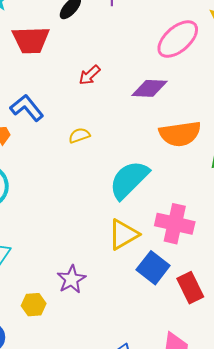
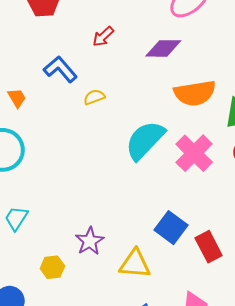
blue L-shape: (27, 108) -> (60, 69), moved
pink cross: (175, 224) -> (194, 153), moved, turned 33
yellow triangle: (123, 234) -> (135, 264), moved, turned 36

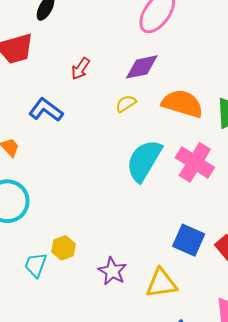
orange semicircle: (195, 93) -> (182, 104), turned -141
yellow semicircle: (94, 97) -> (126, 104), moved
yellow hexagon: (52, 267) -> (64, 248), moved

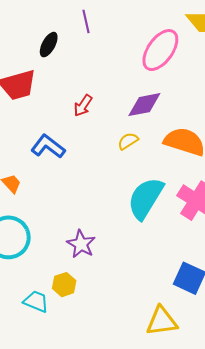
cyan trapezoid: (36, 265) -> (36, 301), turned 92
purple star: (112, 271) -> (81, 244), moved

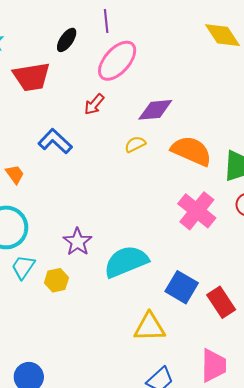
pink ellipse: (160, 50) -> (117, 61), moved
cyan semicircle: (146, 198) -> (126, 262), moved, turned 30
cyan trapezoid: (36, 301) -> (23, 267), moved, turned -84

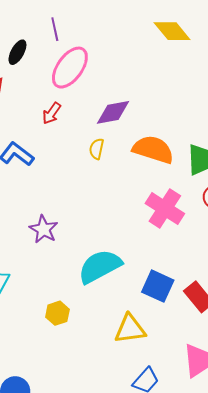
yellow semicircle: (135, 144) -> (97, 149), turned -45
purple star: (78, 242) -> (44, 229), moved
yellow hexagon: (56, 280) -> (57, 313), moved

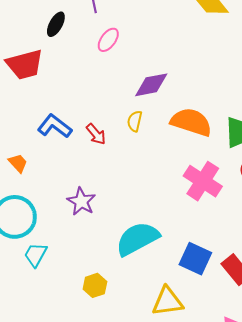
pink ellipse: (70, 68) -> (108, 40), size x0.6
red arrow: (52, 113) -> (96, 134), moved, turned -75

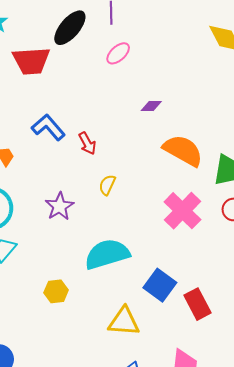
black ellipse: (56, 24) -> (70, 28), size x1.5
purple diamond: (151, 85) -> (151, 106), size x0.6
yellow semicircle: (135, 121) -> (107, 185), moved

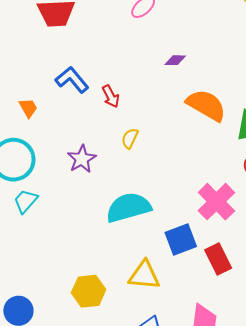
pink cross: (182, 211) -> (216, 202), moved
blue square: (160, 285) -> (181, 239), turned 32
yellow hexagon: (56, 291) -> (89, 291), moved, size x1.4

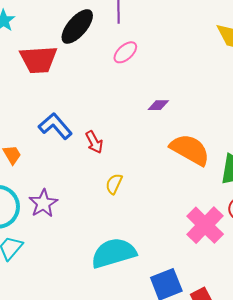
purple star: (82, 159) -> (43, 203), moved
pink cross: (216, 202) -> (205, 225), moved

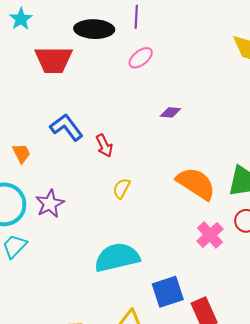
black ellipse: (77, 26) -> (94, 29), turned 48
orange semicircle: (190, 150) -> (196, 184), moved
pink cross: (205, 225) -> (210, 235), size x0.7

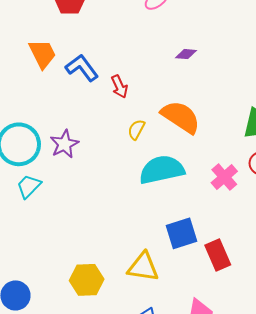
orange trapezoid: (21, 153) -> (43, 54), moved, size x1.5
orange semicircle: (196, 184) -> (181, 117), moved
cyan semicircle: (117, 257) -> (162, 170), moved

